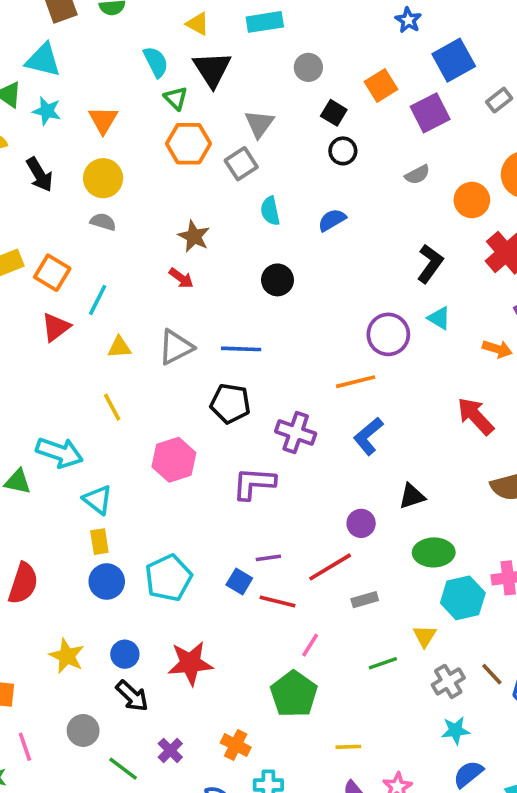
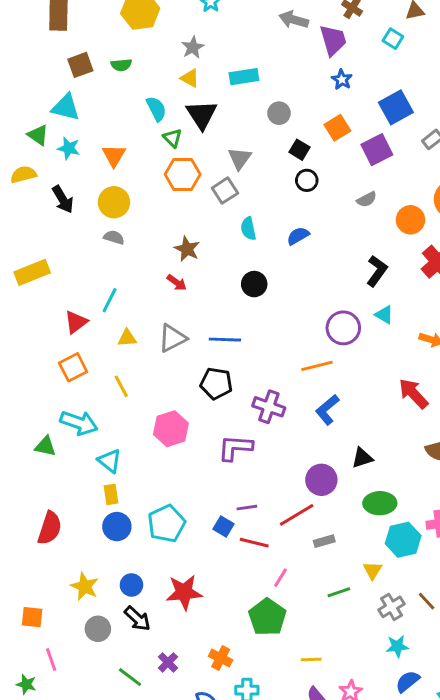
blue star: (408, 20) -> (342, 80), moved
orange square: (52, 273) -> (73, 367), moved, turned 32
purple circle: (361, 523) -> (321, 480), size x1.4
gray circle: (83, 730) -> (98, 629), moved

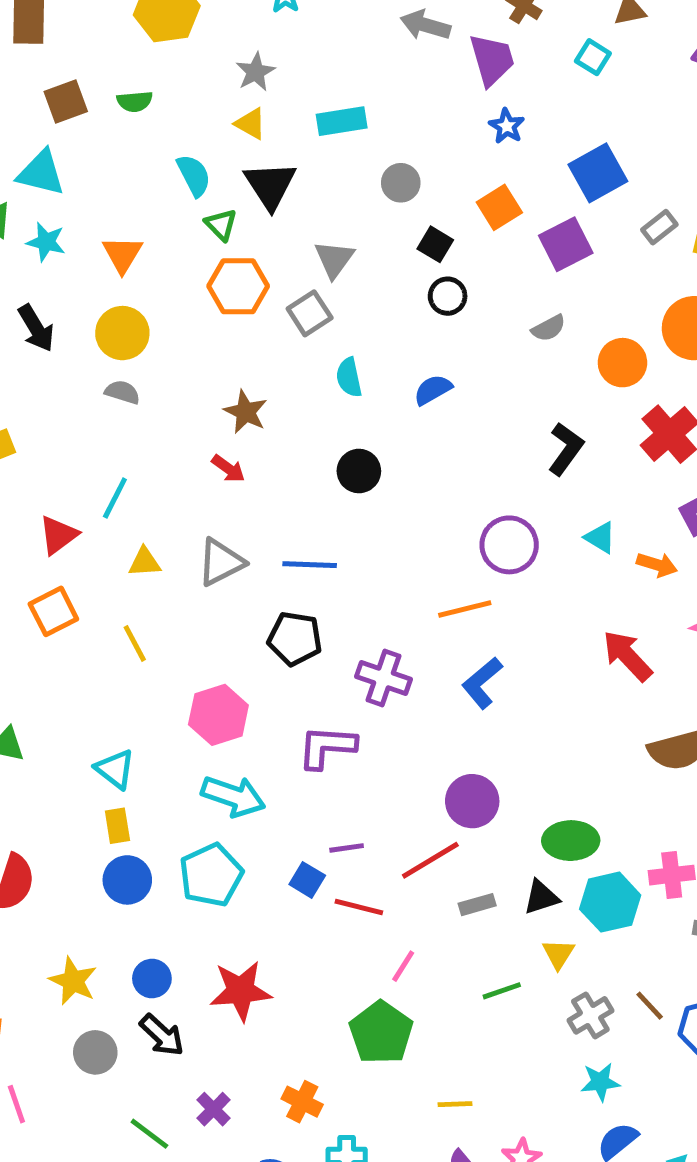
cyan triangle: (384, 315) -> (600, 538), moved
cyan arrow: (79, 423) -> (233, 796), moved
black triangle: (362, 458) -> (541, 897), moved

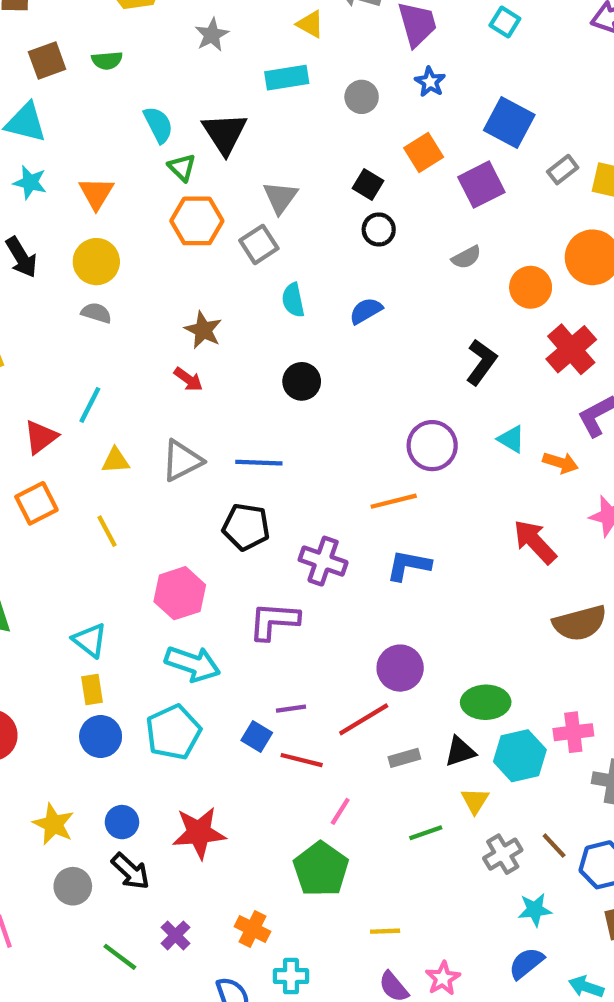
yellow triangle: (250, 124) -> (310, 24), moved
blue square: (598, 173) -> (509, 123), turned -33
gray circle: (401, 183) -> (362, 97), moved
blue L-shape: (482, 683) -> (409, 565), turned 51
cyan star: (600, 1082) -> (535, 910), moved

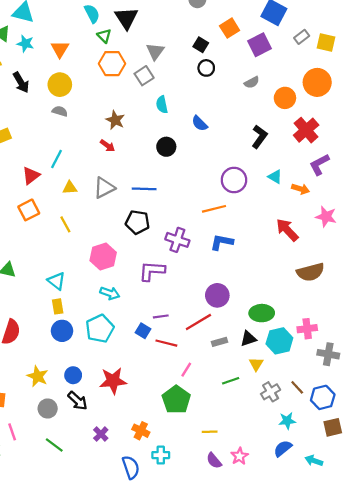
blue semicircle: (366, 311) -> (200, 123), moved, turned -105
cyan arrow: (193, 664) -> (110, 293), size x0.7
green line: (120, 957) -> (54, 445), moved

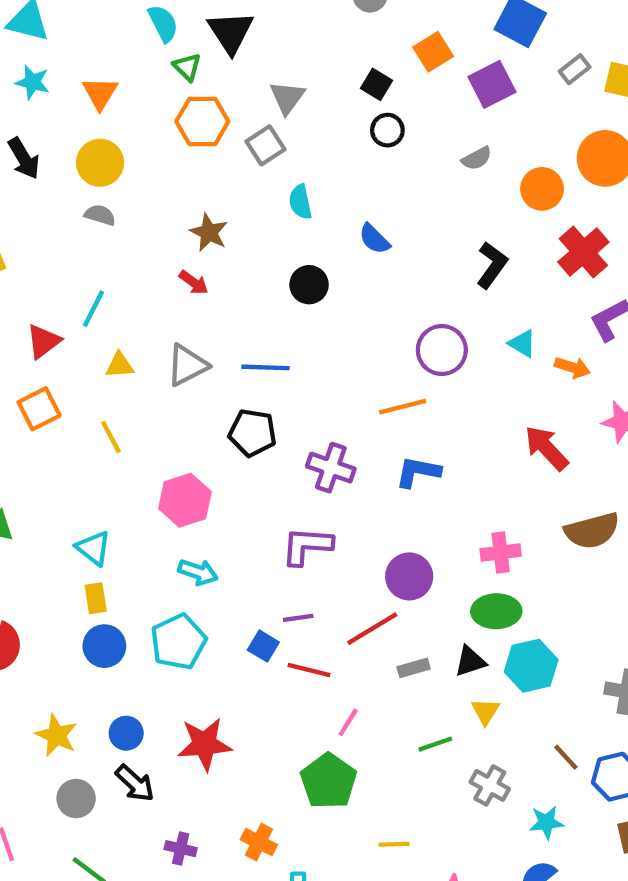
purple L-shape: (152, 271) -> (307, 546), moved
pink cross: (307, 329) -> (501, 552), moved
gray cross: (271, 392) -> (490, 785), moved, turned -30
purple cross: (101, 434) -> (181, 849), turned -32

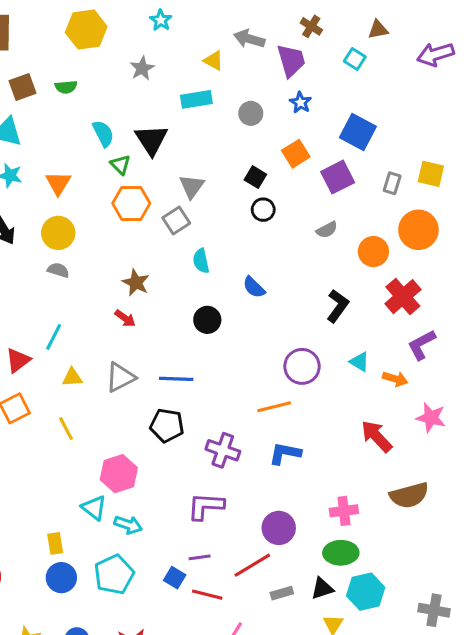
gray rectangle: (575, 69) -> (392, 183), moved, turned -35
cyan triangle: (93, 548) -> (94, 508), moved

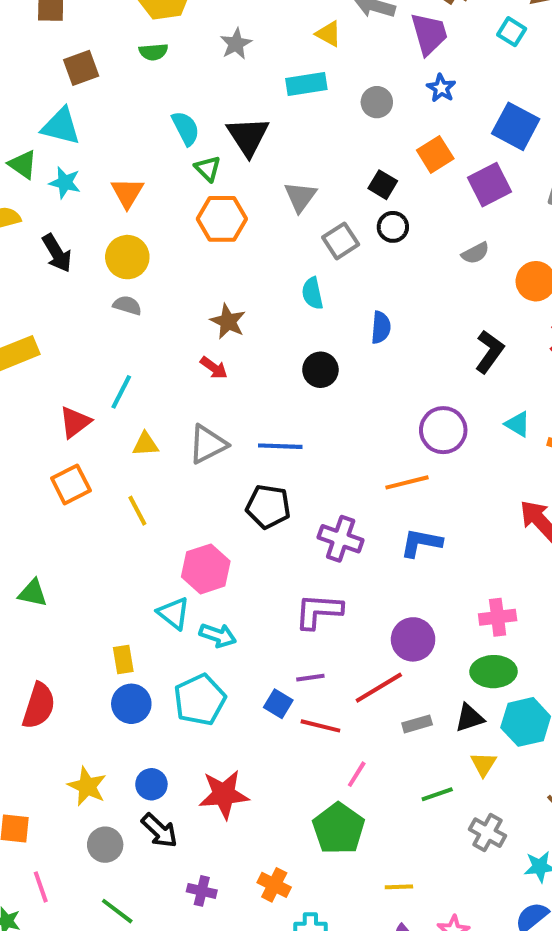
green semicircle: (66, 87) -> (153, 52), moved
gray square: (176, 220) -> (341, 241), moved
blue semicircle: (254, 287) -> (381, 328), turned -130

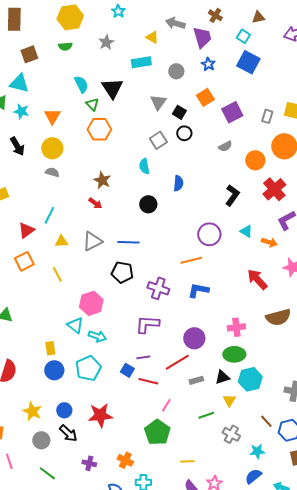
blue square: (516, 126) -> (248, 62), moved
gray triangle: (300, 197) -> (158, 102), moved

